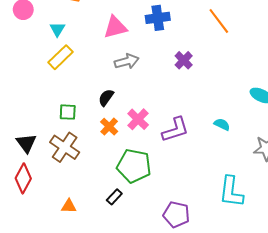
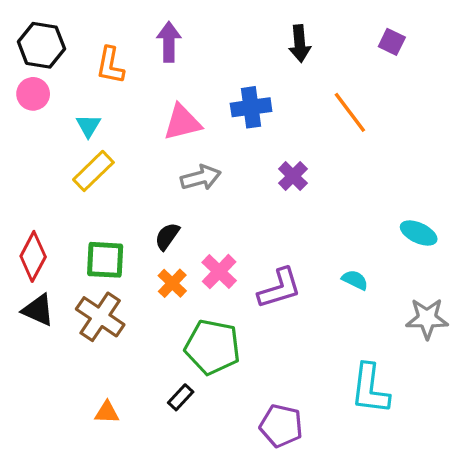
green square: (68, 112) -> (105, 260), size x1.4
black triangle: (26, 143) -> (38, 310), turned -30
red diamond: (23, 178) -> (33, 256), moved

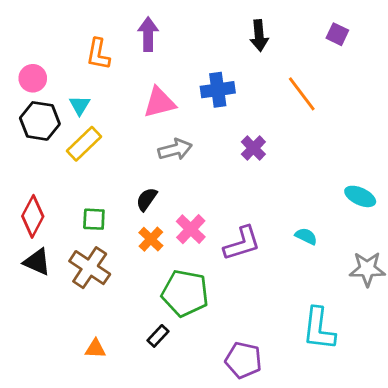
black hexagon: (41, 45) -> (40, 121), moved
green square: (105, 260) -> (94, 219), size x0.7

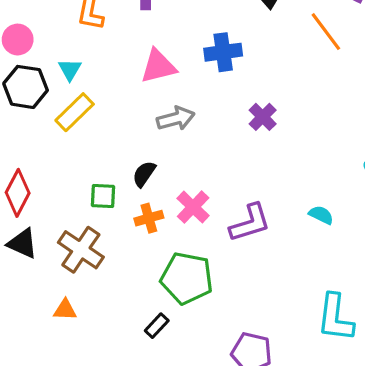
orange line: (302, 94) -> (326, 32), moved
green square: (94, 219) -> (103, 196), moved
orange cross: (151, 239) -> (149, 218), turned 30
orange triangle: (95, 349) -> (65, 310), moved

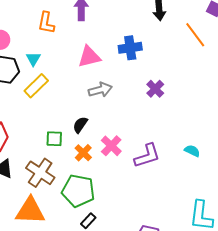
orange cross: (149, 218) -> (83, 153), turned -30
green pentagon: (187, 278) -> (78, 191), moved
orange triangle: (65, 310) -> (30, 211), size x2.0

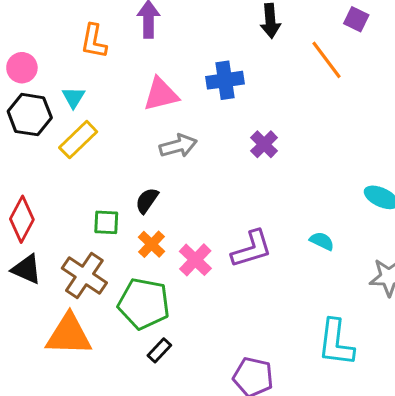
pink cross: (111, 146) -> (195, 260), moved

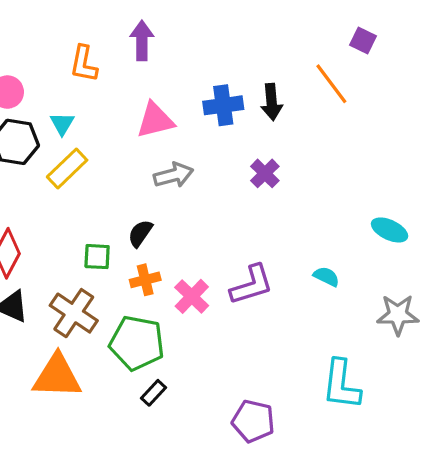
black arrow: (270, 21) -> (272, 102), moved
orange cross: (152, 244) -> (145, 280), turned 32

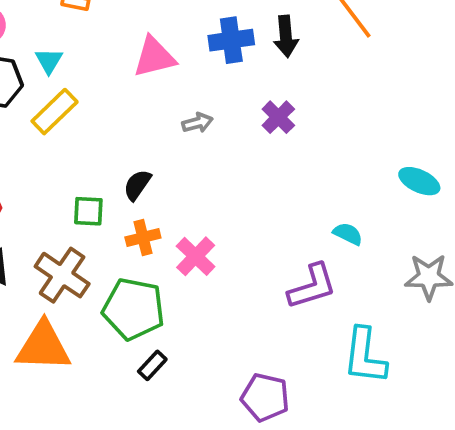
gray arrow: (173, 175) -> (197, 123), moved, size x0.7
purple L-shape: (252, 285) -> (312, 286), moved

